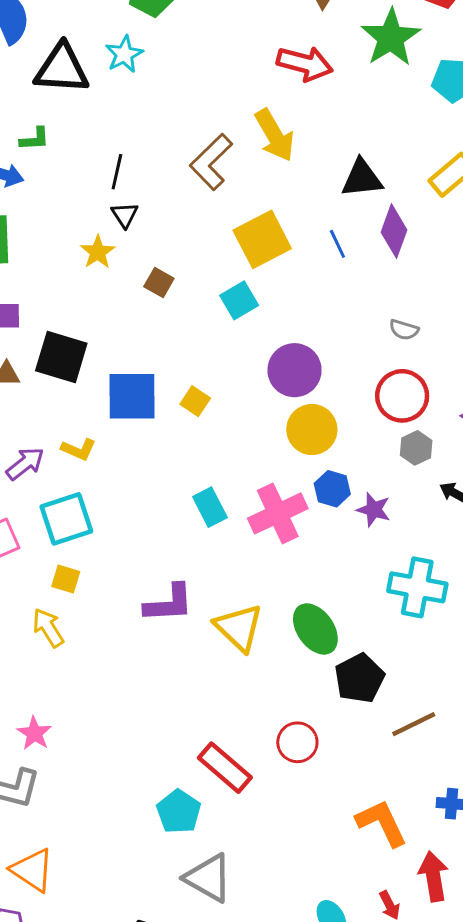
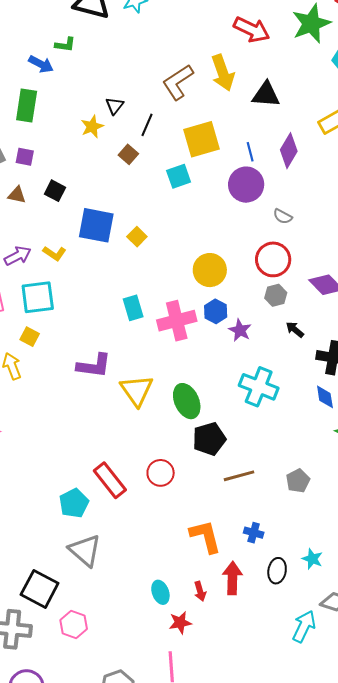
black line: (117, 172) -> (147, 125), moved
black triangle: (362, 178) -> (266, 95), moved
black square: (61, 357) -> (55, 191), size x0.6
purple circle: (295, 370) -> (246, 185), moved

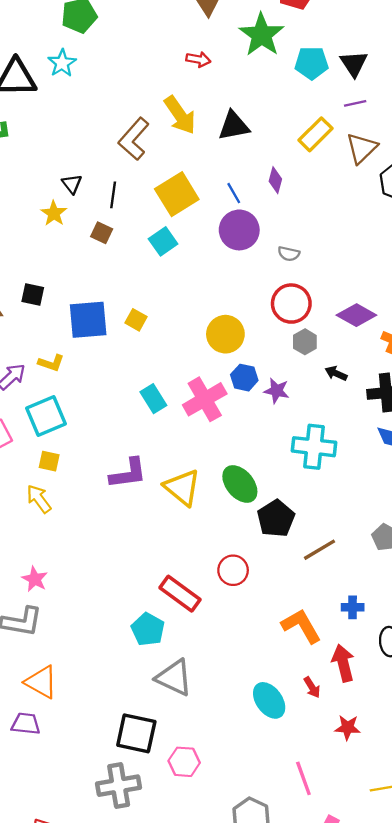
red arrow: (252, 30) -> (198, 59), size x0.6
purple diamond: (289, 151) -> (275, 180), size x0.7
cyan ellipse: (160, 592) -> (269, 700), size x1.4
red star: (180, 623) -> (348, 728), moved, turned 30

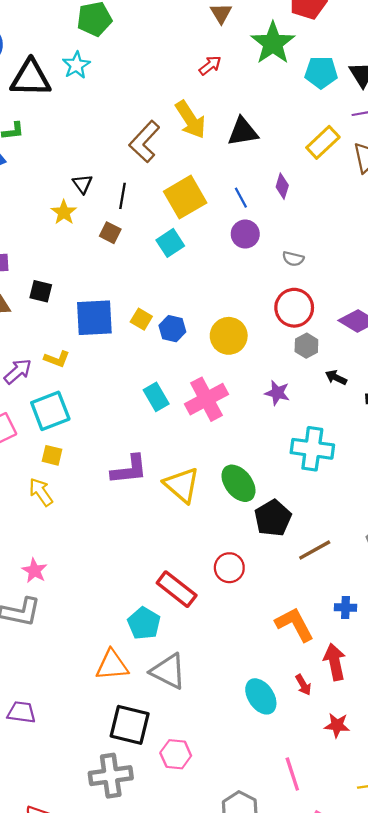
red arrow: (198, 59) -> (210, 65), turned -50
purple circle: (239, 230) -> (245, 234), size x0.7
blue hexagon: (244, 378) -> (172, 329), moved
orange triangle: (41, 682) -> (112, 665), moved, turned -36

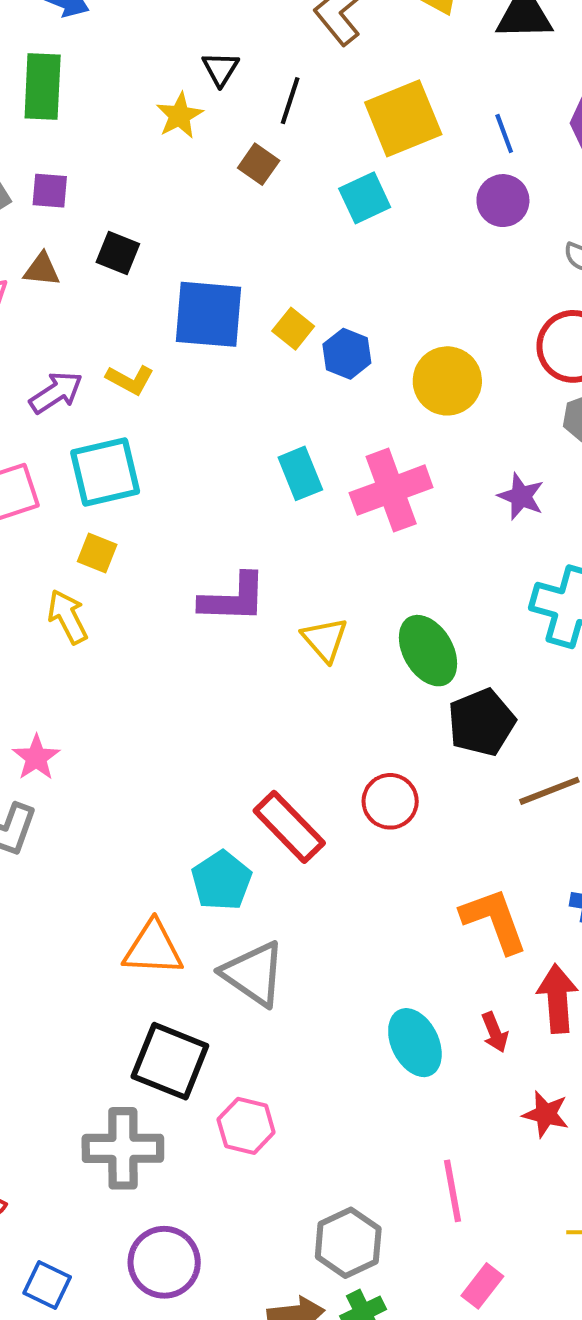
yellow triangle: (182, 485) -> (325, 639), size x0.7

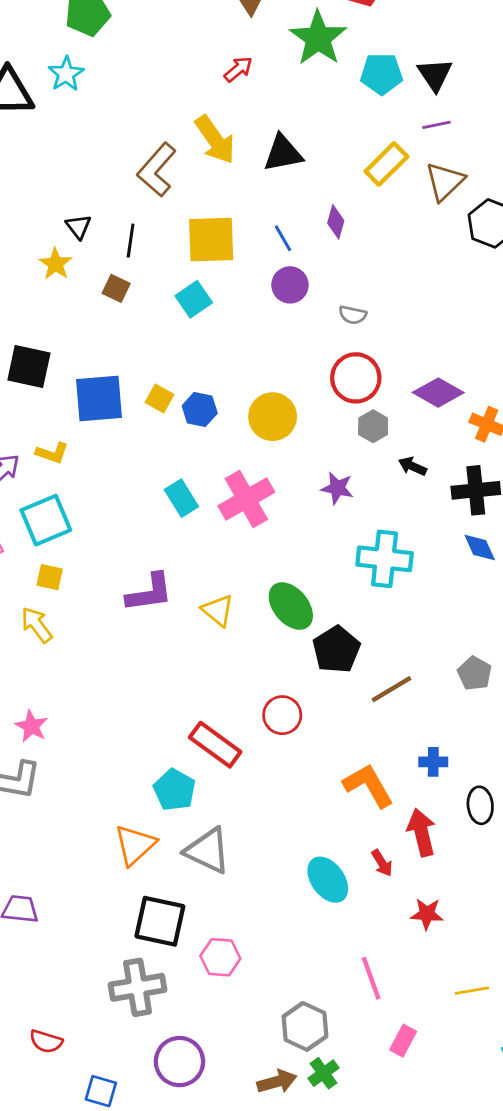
yellow square: (403, 118) -> (211, 240), turned 30
black square: (118, 253) -> (29, 366), size x1.5
orange triangle: (153, 948) -> (135, 845), turned -36

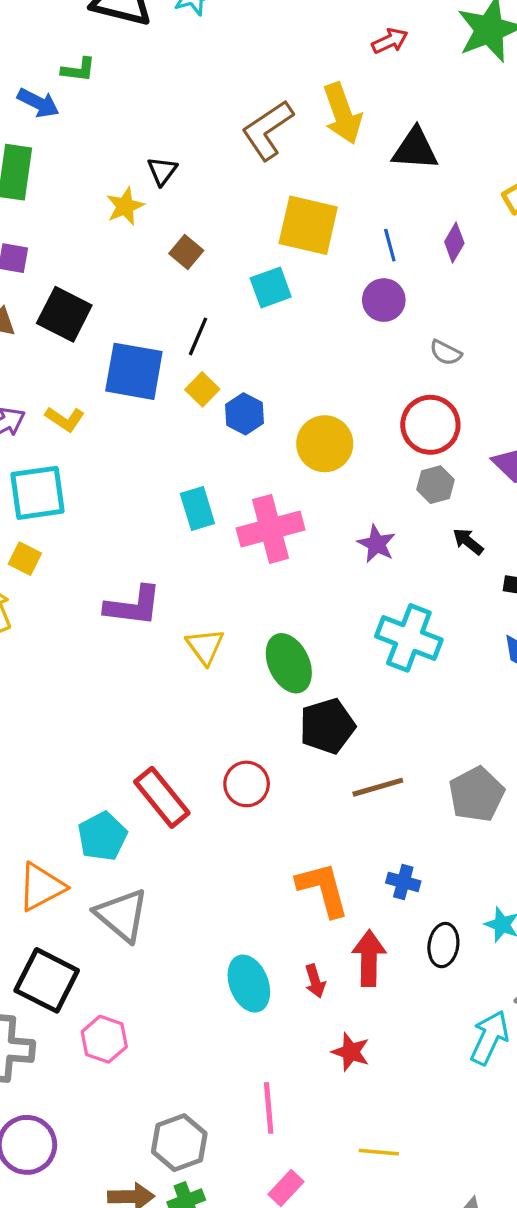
black line: (131, 241) -> (198, 336), moved
gray pentagon: (475, 673) -> (476, 794), size x1.4

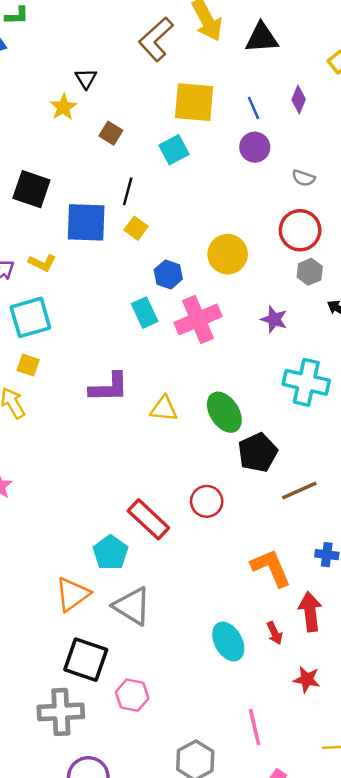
blue hexagon: (245, 414) -> (168, 274), moved
yellow triangle: (205, 646) -> (164, 409), turned -40

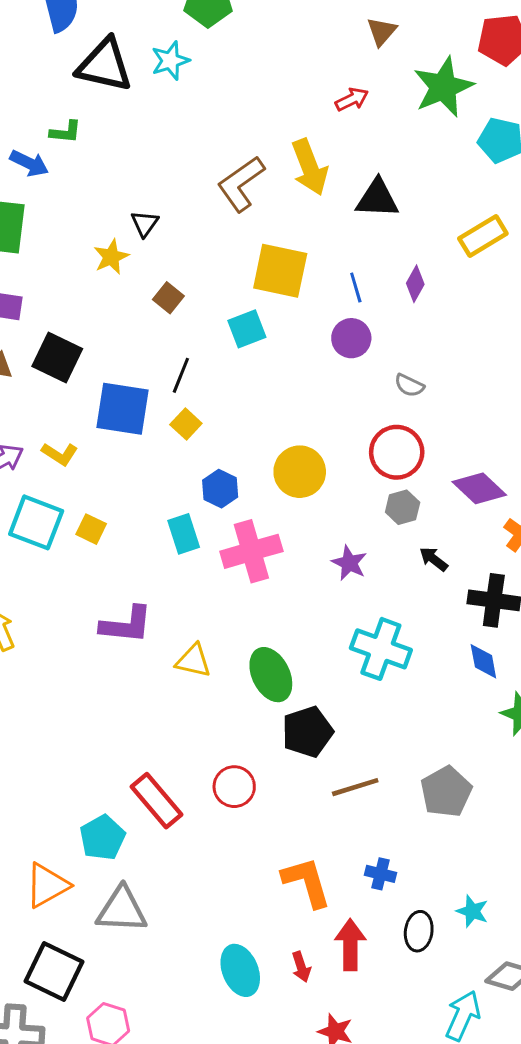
cyan square: (30, 317) -> (36, 522), turned 30
yellow square: (28, 365) -> (91, 529), moved
gray triangle: (132, 606) -> (122, 910), turned -36

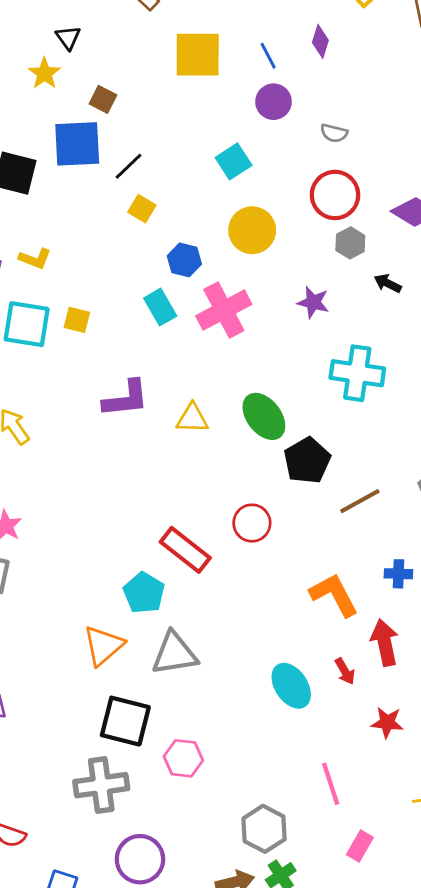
cyan square: (247, 329) -> (234, 161), moved
black line: (181, 375) -> (128, 166), turned 36
blue square: (123, 409) -> (77, 144), moved

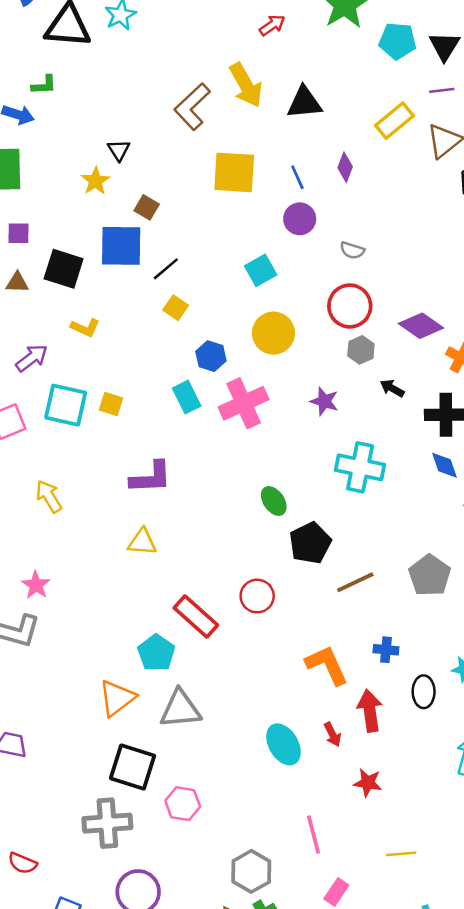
yellow L-shape: (35, 259) -> (85, 328), moved
green ellipse: (264, 416) -> (274, 501), size x0.7
yellow triangle: (192, 418) -> (142, 542), moved

